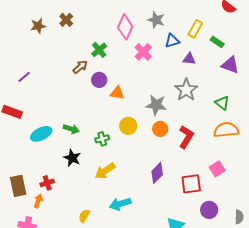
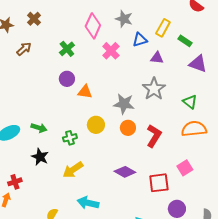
brown arrow: (80, 67) -> (24, 49), moved
purple diamond: (157, 173) -> (125, 172), turned 75
cyan arrow: (120, 204) -> (88, 203), turned 30

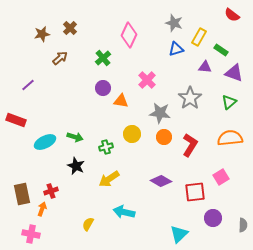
gray star: (124, 19) -> (174, 23), moved
pink cross: (111, 51) -> (147, 80), moved
purple triangle: (157, 58) -> (205, 67), moved
green triangle: (190, 102) -> (229, 102), moved, turned 42

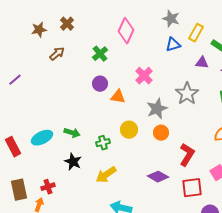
purple line: (28, 85) -> (15, 80), moved
gray star: (160, 113) -> (157, 109), turned -30
red rectangle: (16, 120) -> (13, 147), moved, turned 42
red L-shape: (190, 145) -> (187, 155), moved

